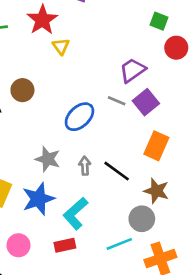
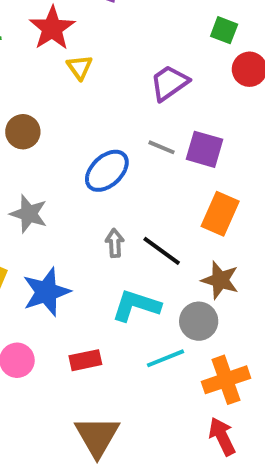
purple trapezoid: (133, 70) -> (169, 83), moved
purple square: (146, 102) -> (205, 149), turned -35
gray star: (48, 159) -> (29, 214), moved
cyan L-shape: (75, 213) -> (136, 306), moved, turned 60

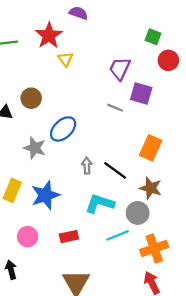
purple trapezoid: (169, 83) -> (120, 69), turned -30
purple square: (205, 149) -> (141, 93), moved
blue ellipse: (107, 171) -> (63, 129), moved

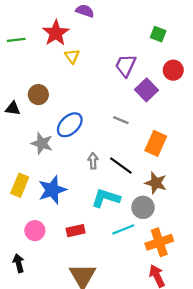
red circle: (168, 60) -> (173, 70), moved
purple square: (141, 93) -> (146, 90), turned 30
gray line: (115, 108) -> (121, 120), moved

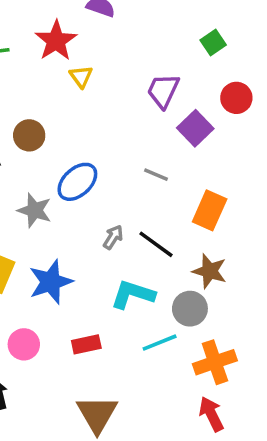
green square: (158, 34) -> (213, 42), turned 35
gray arrow: (93, 161) -> (113, 237), turned 35

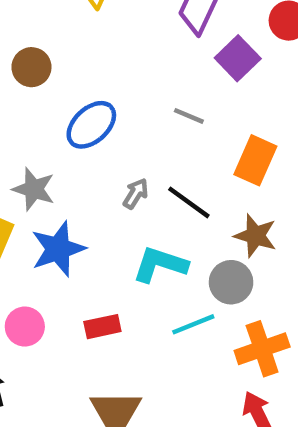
gray star: (35, 210) -> (34, 189), moved

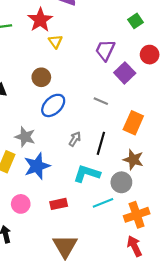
brown circle: (31, 67) -> (41, 77), moved
black line: (189, 202) -> (101, 143), turned 70

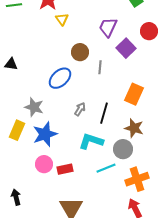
brown circle: (41, 77) -> (80, 52), moved
gray line: (101, 101) -> (100, 67), moved, turned 72
pink circle: (21, 204) -> (44, 164), moved

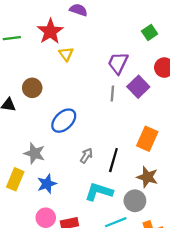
brown circle: (80, 52) -> (32, 88), moved
gray line: (100, 67) -> (112, 93), moved
blue star: (45, 134) -> (47, 184), size x0.7

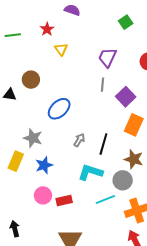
red star: (50, 31) -> (47, 29), size x0.6
green square: (150, 33) -> (126, 22), moved
purple square: (138, 87) -> (126, 97), moved

